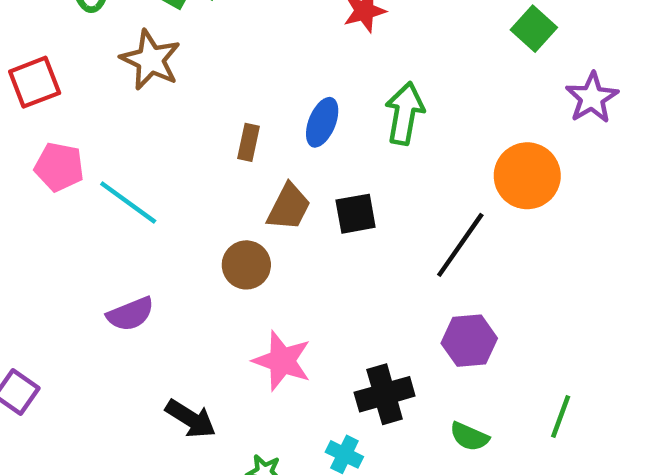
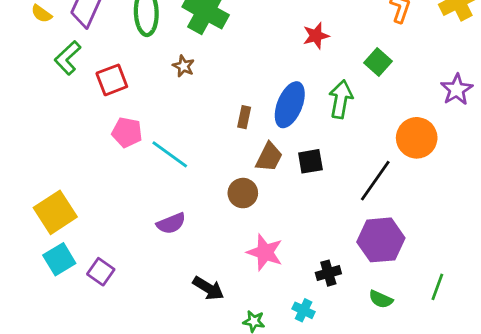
green square: (534, 29) -> (378, 62), moved
brown star: (151, 60) -> (184, 66), size x0.6
blue ellipse: (322, 122) -> (290, 105), size x1.5
purple hexagon: (469, 341) -> (381, 240), size x1.4
black cross: (385, 394) -> (328, 273), size x0.7

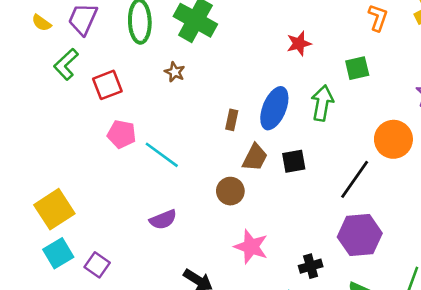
green square: (378, 62) -> (357, 68), turned 35

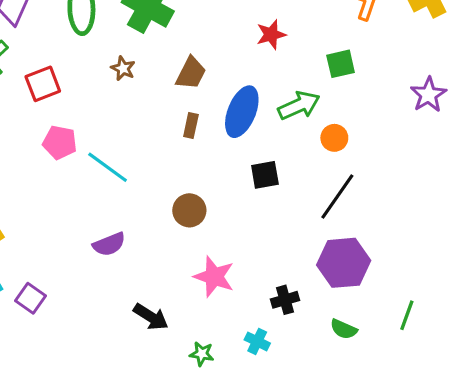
green arrow: (322, 103) -> (299, 105), turned 56
orange circle: (393, 139) -> (334, 138), moved, size x0.6
brown trapezoid: (255, 157) -> (191, 73), moved

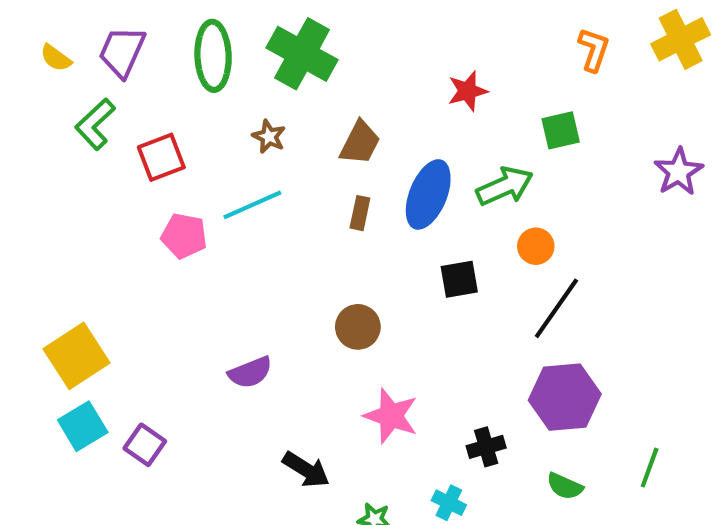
orange circle: (334, 138) -> (536, 246), moved
cyan line: (108, 167) -> (252, 205), moved, turned -60

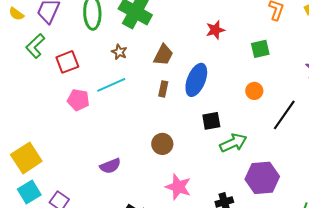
green arrow: (505, 186) -> (233, 143), moved
orange circle: (536, 246) -> (254, 91), moved
black line: (556, 308) -> (284, 115), moved

